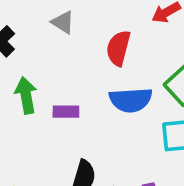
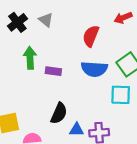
gray triangle: (63, 22) -> (46, 20), moved

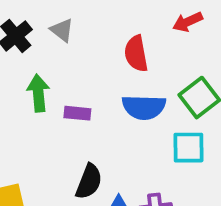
red semicircle: (91, 36) -> (136, 54), turned -30

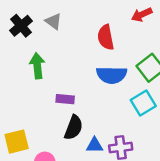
purple rectangle: (77, 113) -> (65, 99), moved
cyan square: (189, 148) -> (143, 103), turned -30

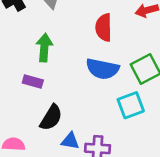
green arrow: (37, 66) -> (44, 48), moved
purple rectangle: (65, 99) -> (33, 82), moved

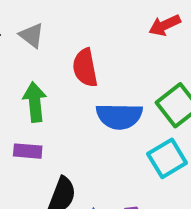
red semicircle: (104, 27) -> (85, 68), moved

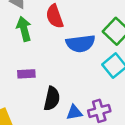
green arrow: (35, 102) -> (24, 29), moved

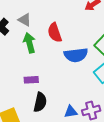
black semicircle: (52, 99) -> (40, 102), moved

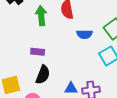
blue semicircle: (76, 55) -> (84, 34), size x0.7

